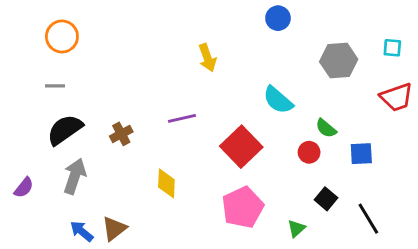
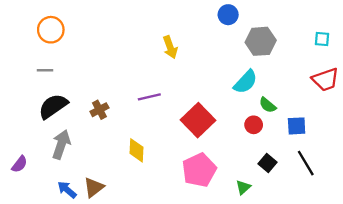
gray hexagon: (339, 60) -> (261, 41), moved
cyan semicircle: (278, 100) -> (246, 82), moved, turned -88
purple semicircle: (24, 188) -> (19, 164), moved
black line: (368, 219) -> (306, 163), moved

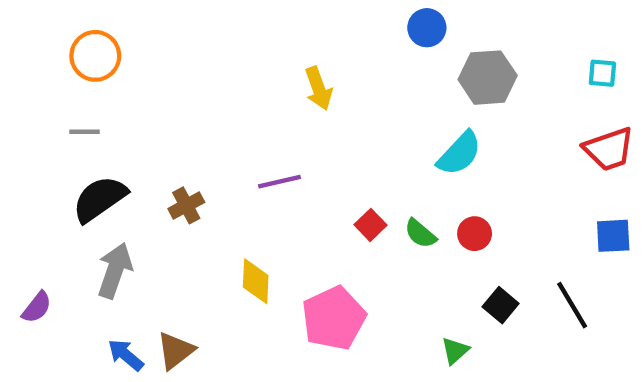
green semicircle: (268, 105) -> (420, 234), moved
red square: (198, 120) -> (371, 225), size x0.5
blue square: (297, 126) -> (613, 236), moved
pink pentagon: (199, 170) -> (334, 318), moved

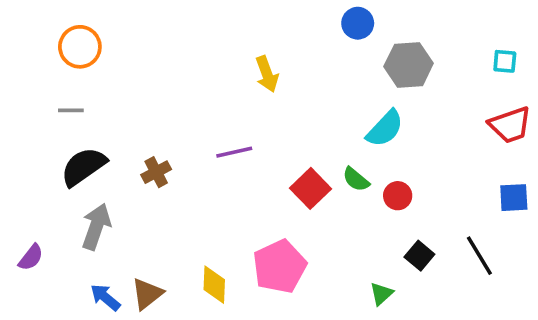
red square: (371, 225) -> (310, 188), size x1.5
green semicircle: (420, 234) -> (356, 179), moved
yellow diamond: (256, 281) -> (214, 285), moved

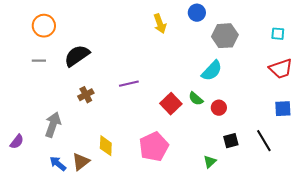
yellow arrow: (267, 74) -> (160, 24), moved
black semicircle: (84, 167) -> (77, 56), moved
black square: (419, 256) -> (231, 141), turned 35
yellow diamond: (214, 285) -> (106, 146), moved

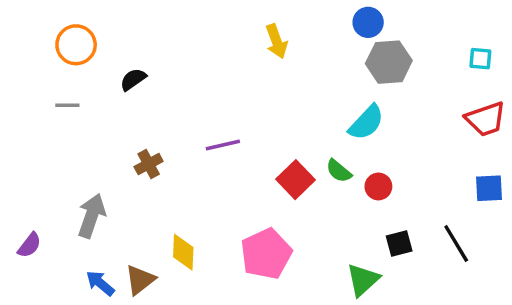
blue circle: (197, 13) -> (368, 22), moved
black semicircle: (77, 56) -> (133, 79), moved, size x0.6
green triangle: (210, 162) -> (363, 280), size x1.5

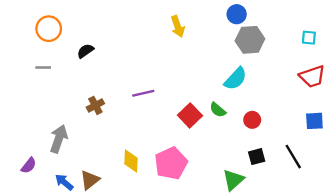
red circle: (378, 186) -> (252, 120), moved
purple semicircle: (29, 245) -> (29, 165), moved
yellow diamond: (183, 252) -> (131, 161), moved

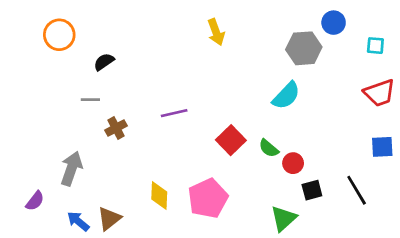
blue circle: (237, 14) -> (334, 23), moved
gray line: (43, 68) -> (90, 100), moved
green semicircle: (218, 110) -> (269, 148), moved
red circle: (252, 120) -> (293, 163), moved

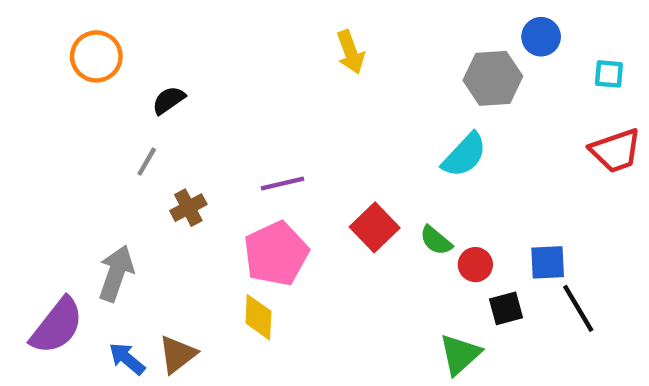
gray line: (90, 100) -> (147, 162), turned -60
blue square: (382, 147) -> (548, 262), moved
pink pentagon: (208, 198) -> (276, 254), moved
purple semicircle: (35, 201) -> (57, 326), size x1.8

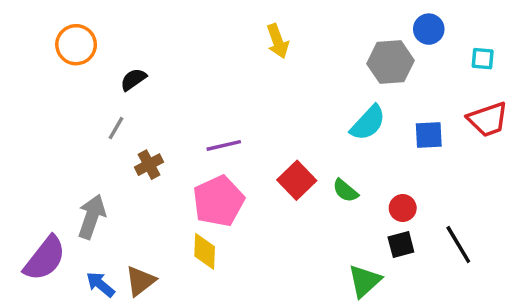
blue square: (548, 262) -> (429, 135), moved
red circle: (475, 265) -> (403, 208), moved

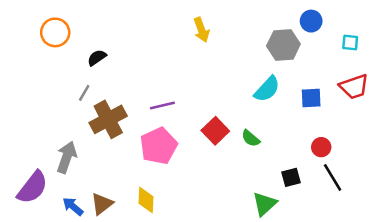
brown cross: (149, 165) -> (108, 119), size x1.8
red circle: (403, 208) -> (321, 147), moved
yellow diamond: (205, 251) -> (146, 200), moved

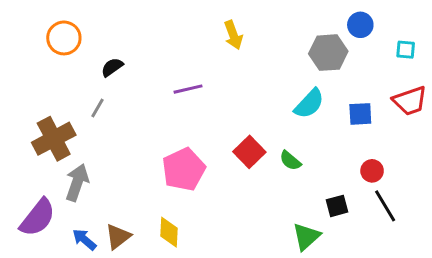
purple line: (162, 106) -> (188, 89), moved
brown cross: (108, 119) -> (54, 139), moved

